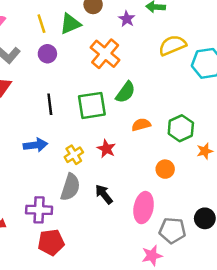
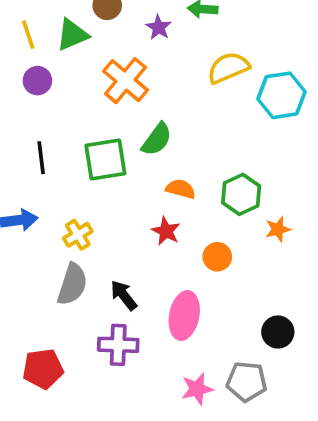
orange semicircle: (141, 125) -> (181, 189), turned 30
red star: (106, 149) -> (166, 231), moved
purple cross: (39, 210) -> (118, 345), moved
gray pentagon: (172, 230) -> (247, 382), moved

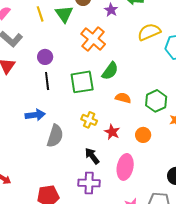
green triangle: (72, 35) -> (64, 14), turned -42
purple circle: (37, 81) -> (45, 57), moved
red star: (166, 231) -> (112, 132), moved
yellow cross: (78, 235) -> (89, 120), moved, turned -35
gray semicircle: (72, 284) -> (55, 136), moved

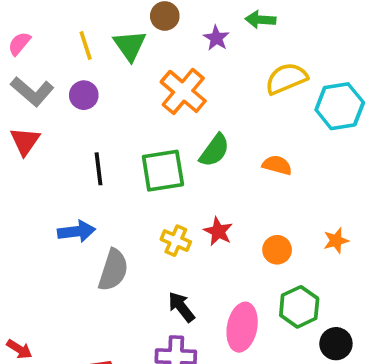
purple circle: (45, 57) -> (84, 95), moved
orange semicircle: (123, 98) -> (277, 165), moved
green hexagon: (156, 101) -> (299, 307), moved
red star: (112, 132) -> (218, 231), moved
orange circle: (143, 135) -> (277, 250), moved

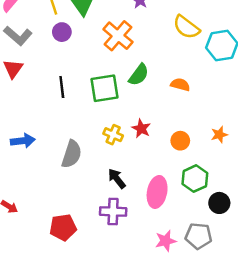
yellow semicircle: (286, 79) -> (186, 27), turned -120
purple circle: (84, 95) -> (62, 32), moved
blue arrow: (76, 231) -> (23, 141), moved

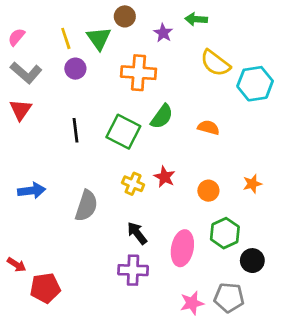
orange cross: (118, 36) -> (138, 73), turned -36
green square: (105, 88) -> (123, 132), turned 36
red pentagon: (63, 227) -> (45, 288), moved

